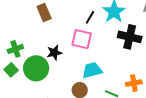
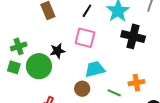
black line: (90, 17) -> (87, 11), moved
green square: (11, 70) -> (14, 67), turned -32

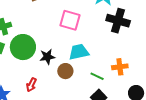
black star: (57, 51) -> (47, 57), moved

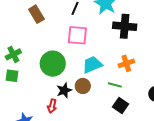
green circle: (23, 47) -> (53, 64), moved
black star: (47, 57) -> (64, 90), moved
orange cross: (120, 67) -> (126, 63), moved

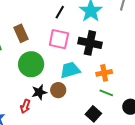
brown rectangle: (36, 14) -> (21, 33), moved
black cross: (125, 26) -> (90, 43), moved
green line: (115, 85) -> (106, 93), moved

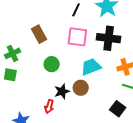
green circle: (31, 64) -> (52, 64), size x0.6

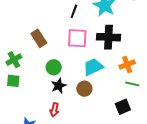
black star: (62, 91) -> (59, 86), moved
black square: (118, 109) -> (123, 107), turned 35

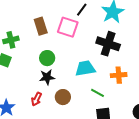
pink square: (77, 38) -> (68, 27), moved
green line: (132, 84) -> (98, 93), moved
brown circle: (84, 89) -> (63, 97), moved

